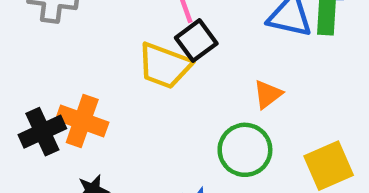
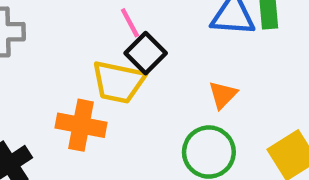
orange cross: (82, 121) -> (81, 125), moved

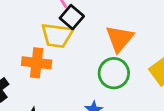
orange triangle: (223, 95) -> (120, 39), size x1.6

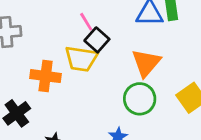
orange cross: (37, 63) -> (46, 76), moved

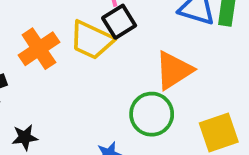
orange cross: (46, 76) -> (39, 49), turned 32

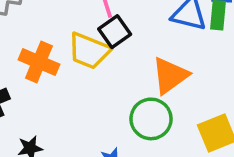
orange cross: (39, 49) -> (39, 62), turned -30

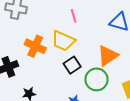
black square: (115, 32) -> (72, 65), moved

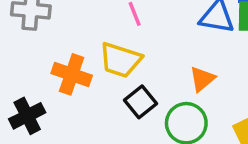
orange triangle: (108, 56) -> (202, 79), size x0.7

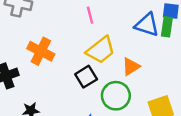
yellow trapezoid: (120, 60) -> (101, 50), moved, turned -64

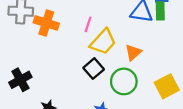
pink line: (90, 15) -> (88, 24), moved, turned 42
orange cross: (41, 51) -> (46, 23), moved

